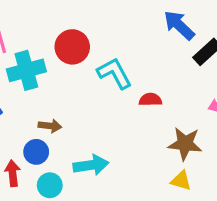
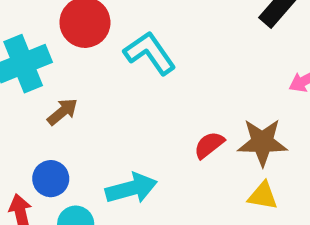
red semicircle: (150, 100) -> (209, 145), moved, turned -30
brown arrow: (50, 126) -> (62, 112), moved, turned -40

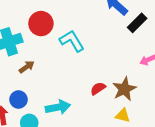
brown star: (262, 142) -> (124, 89), turned -30

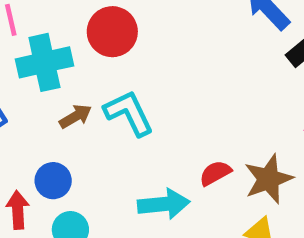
cyan L-shape: (72, 41) -> (129, 113), moved
cyan arrow: (58, 107) -> (164, 204), moved

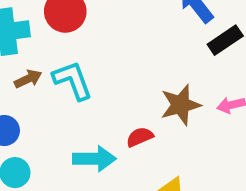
brown star: (268, 179) -> (180, 105), moved

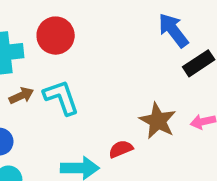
brown star: (180, 105) -> (158, 121), turned -30

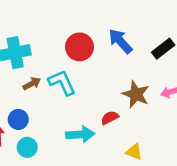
blue arrow: (173, 30) -> (120, 41), moved
red circle: (56, 36) -> (80, 47), moved

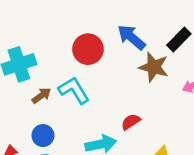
brown star: (136, 94) -> (154, 67), moved
blue circle: (18, 119) -> (43, 136), moved

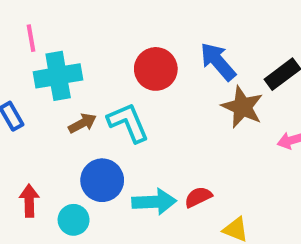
red semicircle: (131, 122) -> (198, 197), moved
blue circle: (43, 136) -> (102, 180), moved, size x1.4

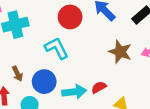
brown star: (242, 107) -> (120, 52), moved
brown arrow: (82, 123) -> (17, 74), moved, turned 96

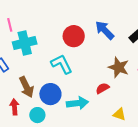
brown arrow: (17, 74) -> (26, 87), size x1.5
red semicircle: (99, 87) -> (102, 88), moved

